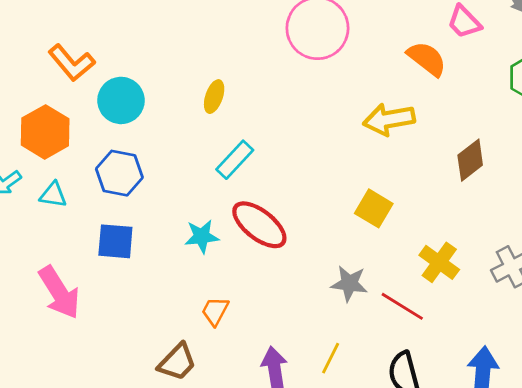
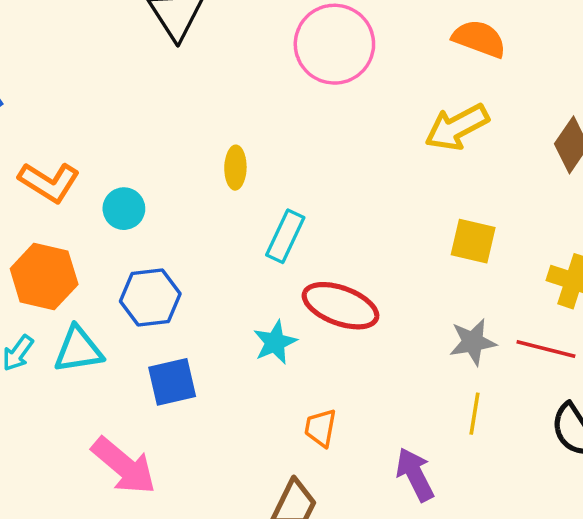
cyan circle: (121, 100) -> (124, 209), size x0.7
cyan triangle: (53, 195) -> (78, 350), size x1.4
yellow line: (331, 358) -> (474, 414), moved

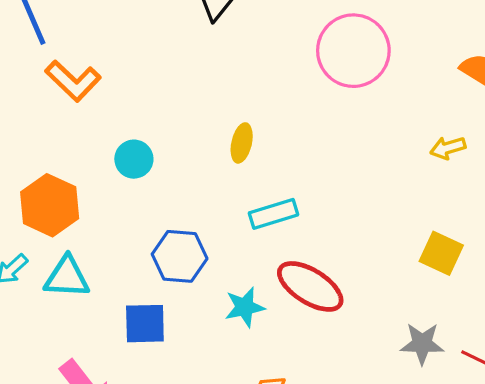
yellow arrow: (457, 127) -> (448, 148), size x0.6
orange L-shape: (49, 182) -> (73, 81), moved
cyan rectangle: (285, 236) -> (274, 214), turned 36
blue hexagon: (150, 298) -> (180, 256), moved

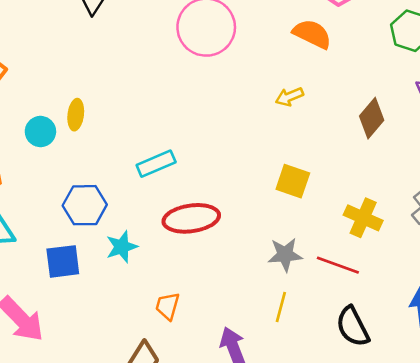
yellow ellipse: (242, 143) -> (76, 115), moved
red ellipse: (310, 286) -> (191, 218), turned -34
cyan star: (245, 307) -> (122, 247), moved

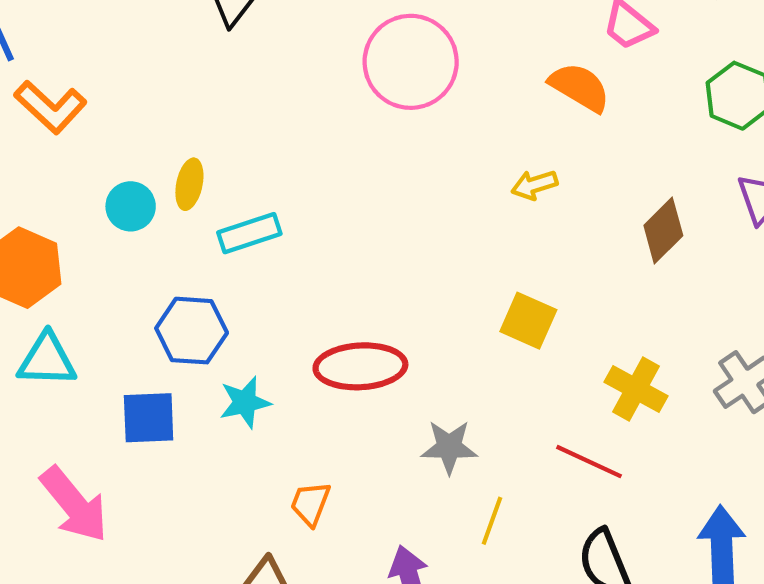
cyan rectangle: (156, 164) -> (249, 233), moved
gray star: (285, 255) -> (449, 447), moved

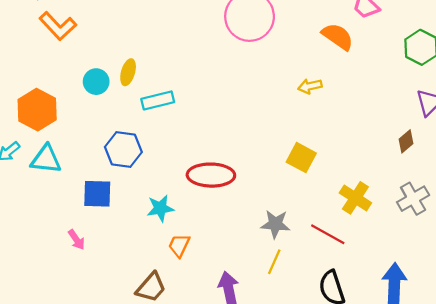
brown diamond: (663, 231) -> (406, 141), moved, size x0.7
cyan star: (245, 402) -> (160, 208), moved
gray star: (449, 447) -> (275, 224), moved
pink arrow: (74, 505) -> (76, 240), moved, size x0.5

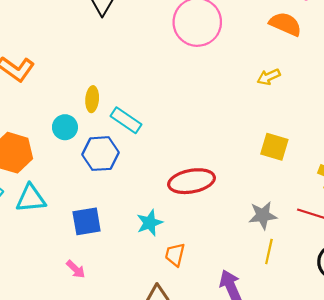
cyan circle: (96, 82) -> (65, 127), moved
cyan rectangle: (158, 100) -> (126, 120), turned 60
blue hexagon: (123, 149) -> (100, 154), moved

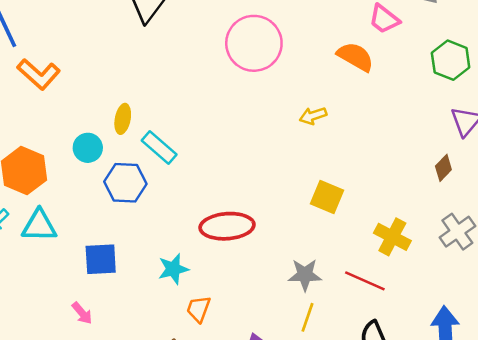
yellow arrow: (269, 77) -> (313, 116), moved

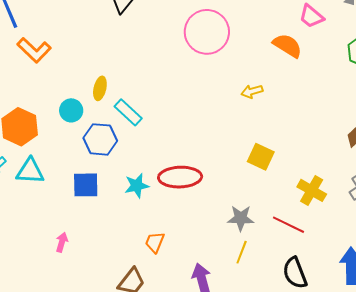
blue square: (101, 259) -> (86, 185), moved
cyan star: (173, 269) -> (137, 186), moved
pink arrow: (82, 313) -> (62, 242), turned -126

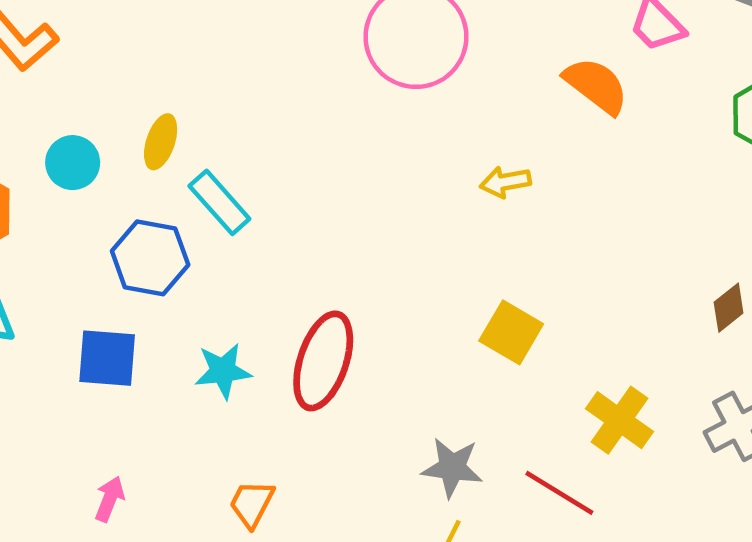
cyan circle: (71, 110) -> (73, 163), moved
red ellipse: (180, 177) -> (323, 361), turned -75
pink arrow: (62, 242) -> (110, 499), moved

